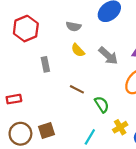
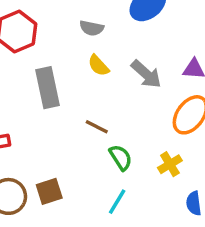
gray rectangle: (45, 64) -> (47, 88), size x1.6
green semicircle: (102, 104) -> (121, 157), moved
yellow cross: (120, 127) -> (170, 164), moved

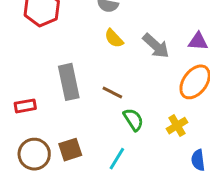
gray rectangle: (47, 88) -> (69, 82), moved
cyan line: (117, 202) -> (117, 159), moved

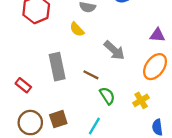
yellow semicircle: (114, 38) -> (77, 29), moved
gray arrow: (156, 46) -> (114, 50), moved
red rectangle: (25, 106) -> (23, 85), turned 49

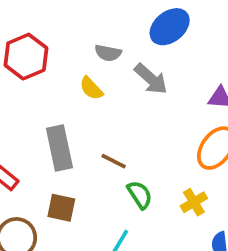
gray arrow: (114, 50) -> (151, 79), moved
brown square: (58, 119) -> (61, 208), moved, turned 30

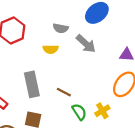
yellow semicircle: (91, 88) -> (51, 49), turned -48
yellow cross: (194, 202) -> (102, 111), moved

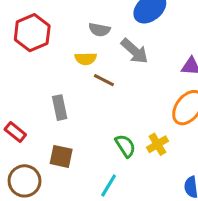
gray rectangle: (32, 84) -> (60, 108), size x0.7
brown line: (64, 92) -> (104, 80), moved

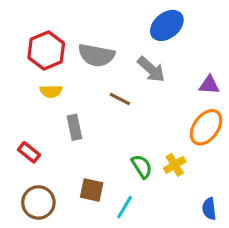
gray semicircle: (99, 30) -> (96, 55), moved, size x1.6
yellow semicircle: (86, 59) -> (51, 91), moved
brown square: (61, 156) -> (92, 190), moved

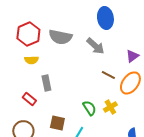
blue ellipse: (167, 25) -> (105, 18), turned -60
purple triangle: (209, 85) -> (132, 56), turned -40
brown line: (120, 99) -> (108, 75), moved
red rectangle: (29, 152) -> (29, 99), moved

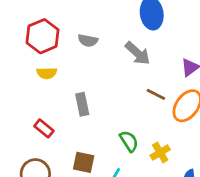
gray semicircle: (60, 37) -> (88, 40), size x0.6
gray rectangle: (46, 83) -> (82, 104), moved
yellow cross: (110, 107) -> (160, 153), moved

